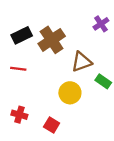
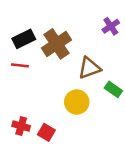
red line: (18, 69) -> (20, 65), moved
red square: (52, 125) -> (46, 132), moved

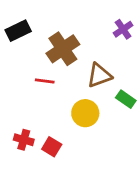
black rectangle: (24, 39) -> (18, 31), moved
red line: (20, 65) -> (45, 81), moved

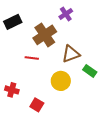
purple cross: (123, 29) -> (66, 14), moved
red cross: (24, 140) -> (12, 90), moved

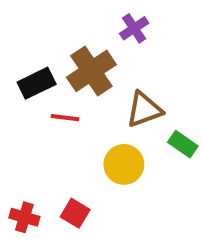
black rectangle: (13, 22) -> (37, 83), moved
red cross: (12, 90) -> (24, 217), moved

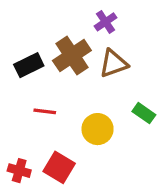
brown triangle: (144, 110) -> (114, 63), moved
red line: (65, 118) -> (45, 111), moved
red square: (75, 213) -> (59, 167), size x1.4

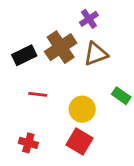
red square: (59, 167) -> (79, 141), moved
red cross: (19, 171) -> (28, 143), moved

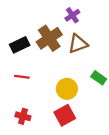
red line: (38, 94) -> (22, 77), moved
red square: (79, 141) -> (65, 115), turned 30

